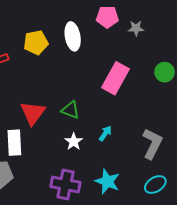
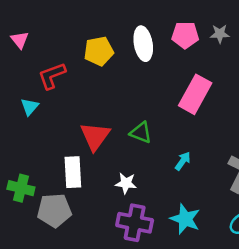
pink pentagon: (107, 17) -> (185, 35), moved
white star: (74, 142) -> (126, 183), moved, turned -30

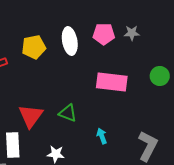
pink rectangle: (195, 94) -> (112, 82), turned 68
cyan arrow: (183, 161) -> (102, 136), turned -56

